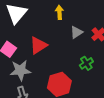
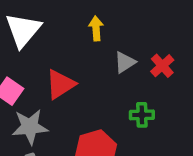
green cross: (86, 63) -> (142, 115), turned 32

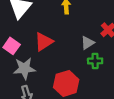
gray triangle: (125, 62) -> (88, 43), moved

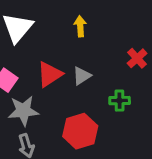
gray triangle: (88, 43) -> (82, 76), moved

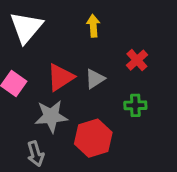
red cross: (137, 58) -> (137, 60), moved
gray star: (23, 111) -> (51, 116), moved

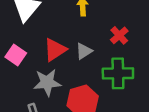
green cross: (135, 105) -> (118, 73), size x1.6

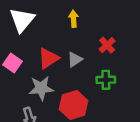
green cross: (118, 73) -> (106, 80), size x0.7

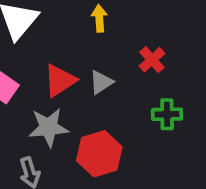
green cross: (106, 80) -> (167, 114), moved

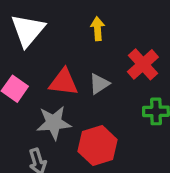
red cross: (152, 60) -> (143, 64), size x1.4
red triangle: (60, 80) -> (64, 82), turned 40

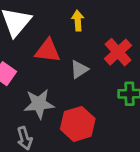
red triangle: (64, 82) -> (48, 51), moved

